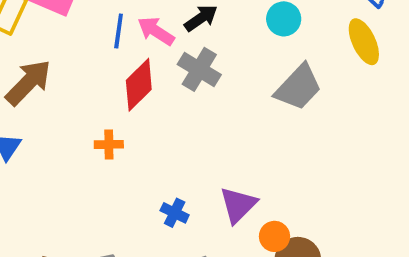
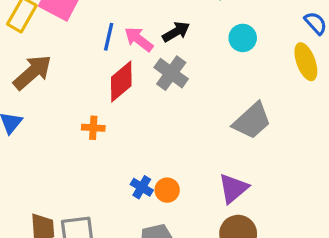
gray trapezoid: (298, 87) -> (252, 121), moved
purple triangle: (238, 205) -> (233, 188), moved
orange circle: (274, 236) -> (167, 190), moved

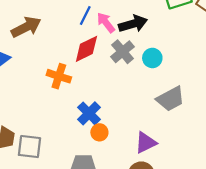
black arrow: (176, 32) -> (133, 24), size x1.4
cyan circle: (243, 38) -> (152, 58), moved
orange cross: (93, 128) -> (59, 76), size x1.5
blue cross: (142, 187) -> (89, 113), moved, size x1.5

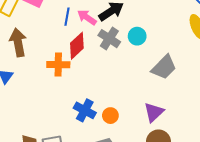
brown arrow: (26, 27) -> (18, 42), turned -56
orange cross: (59, 76) -> (58, 65), moved
blue cross: (89, 113) -> (85, 110), moved

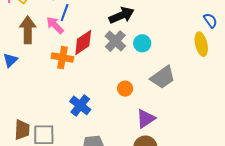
blue line: (67, 17) -> (65, 13), moved
pink arrow: (87, 17) -> (55, 25), moved
orange circle: (110, 116) -> (125, 89), moved

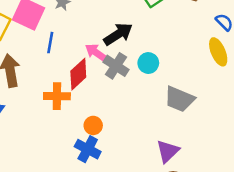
pink arrow: (55, 25) -> (96, 53), moved
gray trapezoid: (163, 77) -> (179, 99), turned 68
orange circle: (125, 89) -> (93, 125), moved

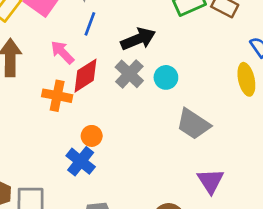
blue line: (50, 43) -> (90, 24), moved
pink arrow: (96, 53) -> (62, 52), moved
purple triangle: (168, 151) -> (211, 181), moved, turned -30

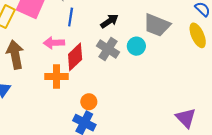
black arrow: (138, 39) -> (109, 21), size x0.7
pink arrow: (62, 52) -> (54, 43), turned -36
gray trapezoid: (193, 124) -> (157, 25), moved

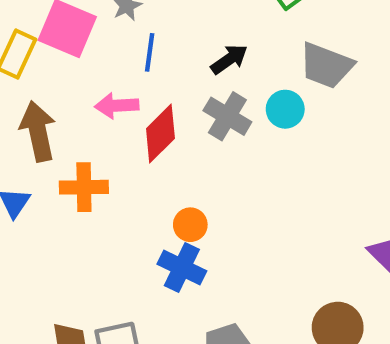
orange cross: (57, 76) -> (84, 187), moved

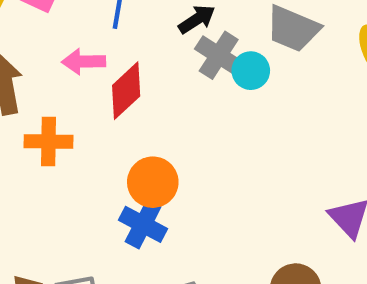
gray cross: (227, 116) -> (219, 55), moved
orange circle: (190, 225) -> (153, 182), size x1.5

